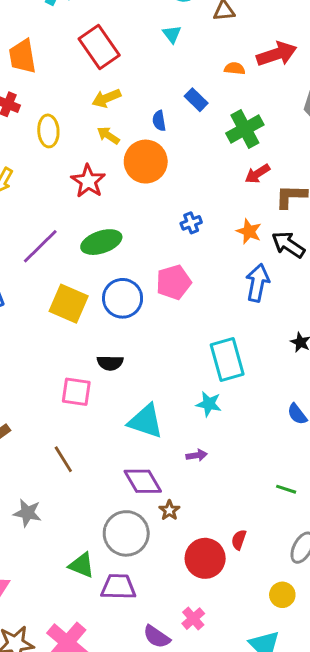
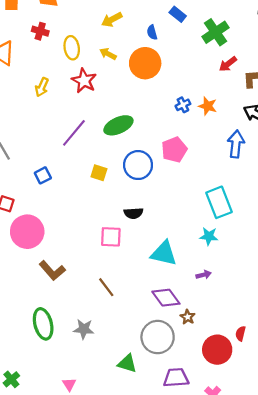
yellow arrow: (108, 135) -> (108, 54), moved
red star: (88, 181) -> (84, 81), moved
orange star: (249, 231) -> (208, 106), moved
yellow square: (69, 304) -> (99, 173), size x0.6
purple trapezoid: (118, 587) -> (176, 378), moved

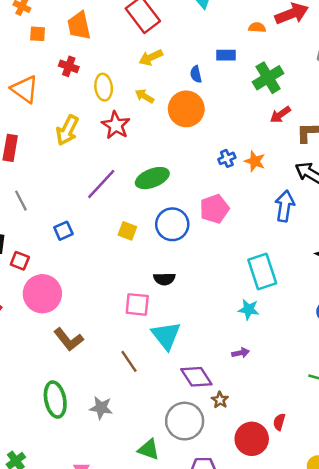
blue rectangle: (178, 14) -> (226, 55), turned -42
yellow arrow: (42, 87) -> (67, 130), size x1.4
cyan triangle: (164, 253) -> (166, 336), moved, turned 36

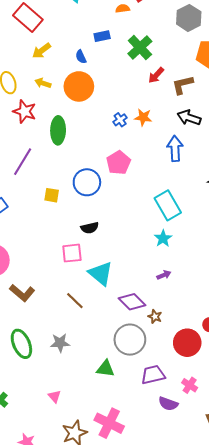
green ellipse: (152, 178) -> (58, 130), moved, turned -56
cyan star: (249, 309) -> (163, 238), turned -30

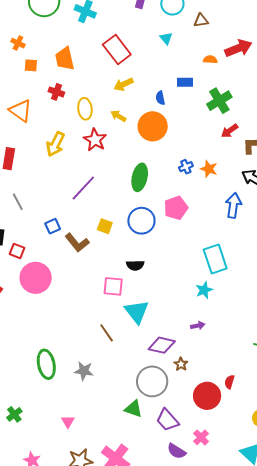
green ellipse: (58, 130) -> (140, 177), moved
brown L-shape: (22, 293) -> (77, 243), moved
purple diamond: (132, 302) -> (162, 345), turned -44
green triangle: (105, 369) -> (133, 409), moved
purple trapezoid: (153, 375) -> (168, 420), turned -130

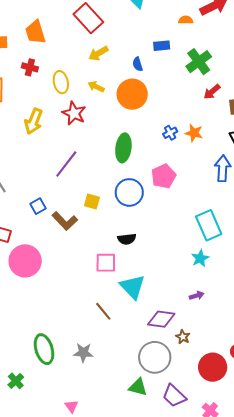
green cross: (14, 414) -> (16, 381), moved

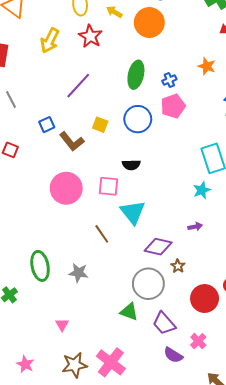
blue cross: (170, 133) -> (169, 80), moved
pink circle: (25, 261) -> (66, 188), moved

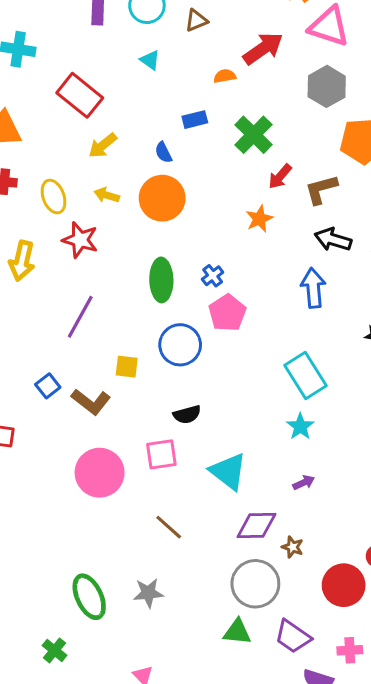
orange star: (207, 66) -> (259, 219), moved, turned -30
cyan triangle: (133, 212) -> (228, 471), moved
pink cross: (198, 341) -> (350, 650), turned -35

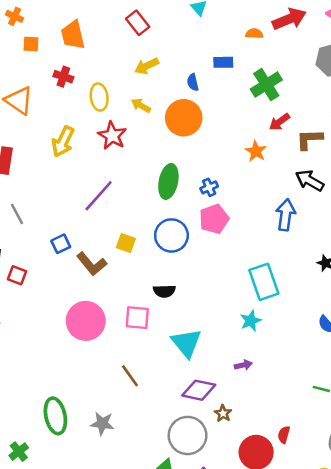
red rectangle: (80, 95) -> (138, 23), size x0.7
orange star: (259, 219) -> (256, 151), turned -30

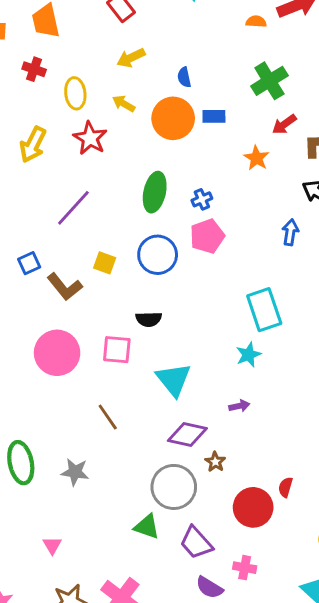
blue rectangle: (223, 62) -> (214, 116), moved
blue arrow: (286, 215) -> (290, 232), size x0.7

